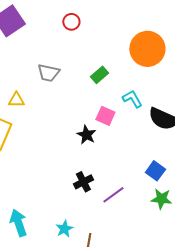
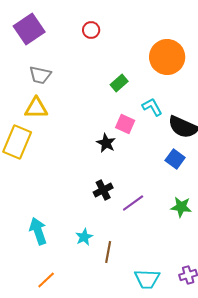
gray trapezoid: (48, 73) -> (40, 75), moved
yellow triangle: (16, 100) -> (36, 108), size x1.4
blue square: (155, 171) -> (175, 159), moved

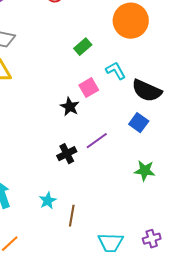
pink square: (125, 124) -> (89, 88), turned 36
purple line: (133, 203) -> (97, 141), moved

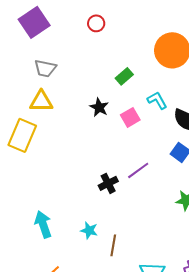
black star: (70, 107) -> (99, 107), moved
cyan star: (48, 201) -> (89, 230), turned -30

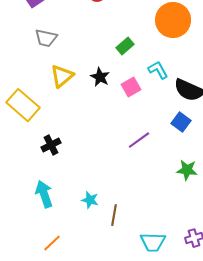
yellow triangle: (41, 101) -> (62, 76), moved, turned -40
yellow rectangle: (22, 135) -> (23, 105), turned -72
black cross: (108, 183) -> (51, 145), moved

